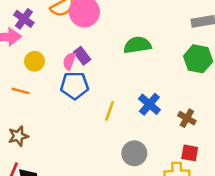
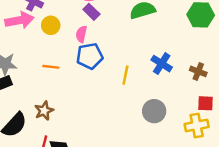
purple rectangle: (82, 56) -> (91, 12), moved
yellow circle: (34, 61) -> (51, 25), moved
orange line: (21, 91) -> (51, 67), moved

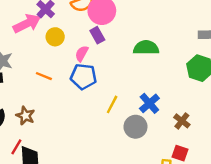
pink arrow: (19, 20) -> (27, 23), turned -32
brown star: (44, 111) -> (25, 116), turned 30
gray circle: (154, 111) -> (136, 127), moved

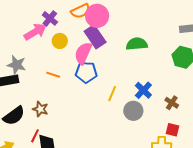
purple rectangle: (97, 35) -> (95, 37), size x1.6
pink semicircle: (82, 54) -> (83, 53), size x1.6

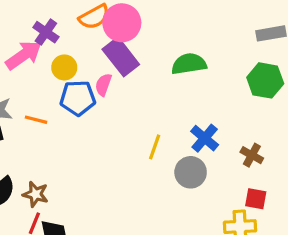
pink semicircle: (83, 53) -> (103, 85), size x0.6
blue pentagon: (86, 72) -> (78, 98), moved
orange line: (53, 75) -> (36, 120), moved
brown star: (40, 109) -> (35, 194), moved

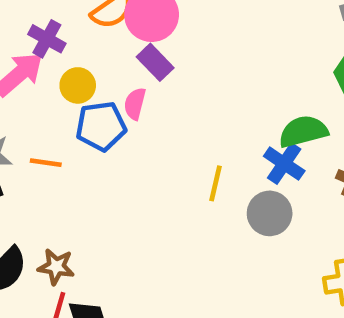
purple rectangle: (121, 57) -> (155, 62), size x0.7
green semicircle: (189, 64) -> (303, 131), moved

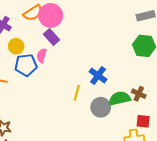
green semicircle: (303, 131) -> (120, 98), moved
blue cross: (284, 164) -> (98, 75), moved

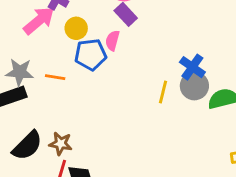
gray circle: (101, 107) -> (194, 86), moved

